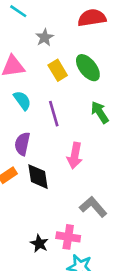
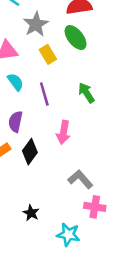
gray star: (45, 37) -> (36, 24), size x1.5
green ellipse: (88, 68) -> (76, 38), moved
black diamond: (38, 177) -> (30, 152), turned 45
pink cross: (68, 237) -> (95, 207), moved

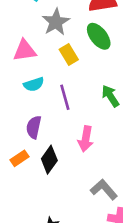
cyan semicircle: (15, 82) -> (34, 84), turned 108

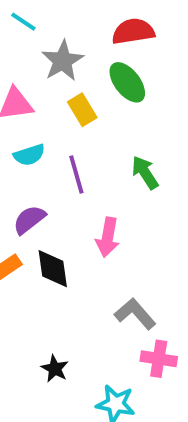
purple semicircle: (34, 127) -> (29, 220), turned 40
black diamond: (49, 160) -> (53, 269), turned -44

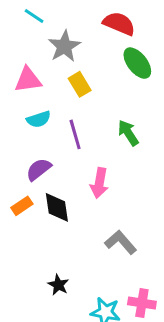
red semicircle: (133, 31) -> (119, 24), turned 32
green ellipse: (127, 82) -> (137, 63), moved
pink cross: (159, 359) -> (142, 303), moved

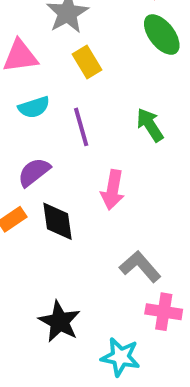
black star: (58, 285) -> (60, 322), size x1.5
pink cross: (142, 303) -> (164, 312), moved

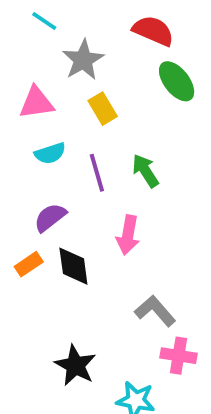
green arrow: (150, 125) -> (145, 171), moved

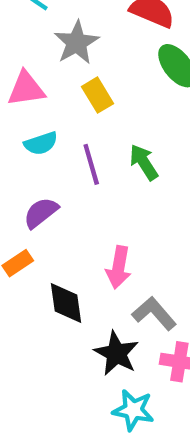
pink arrow: (128, 235) -> (119, 267), moved
black diamond: (73, 266) -> (66, 303), moved
black star: (75, 365) -> (116, 353), moved

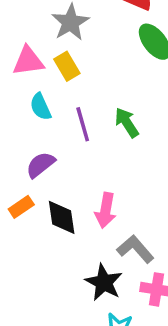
yellow rectangle: (98, 95) -> (67, 66), moved
cyan semicircle: (41, 143) -> (41, 107), turned 84
black diamond: (66, 303) -> (62, 217), moved

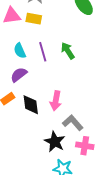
yellow rectangle: (67, 66) -> (34, 19), turned -49
cyan semicircle: (41, 107) -> (20, 51), moved

